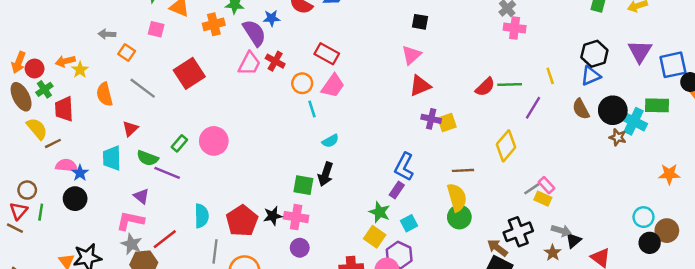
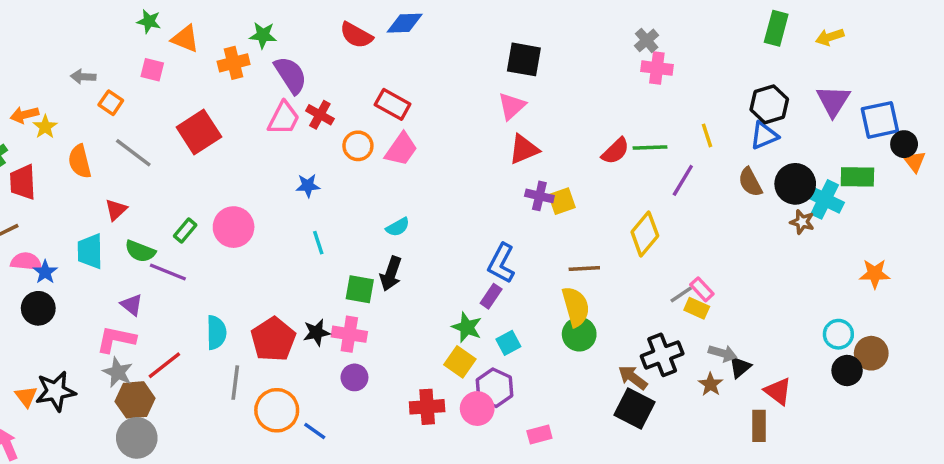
blue star: (271, 18) -> (308, 186), moved
black square: (420, 22) -> (524, 59), size x1.5
cyan line: (312, 109) -> (318, 243), moved

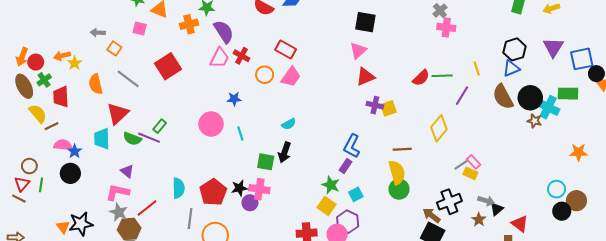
brown semicircle: (750, 182) -> (503, 97), size x1.4
red triangle: (116, 210) -> (118, 114), size x1.6
pink circle: (234, 227) -> (211, 124), moved
purple line: (168, 272) -> (149, 138), moved
purple circle: (354, 377) -> (250, 203), moved

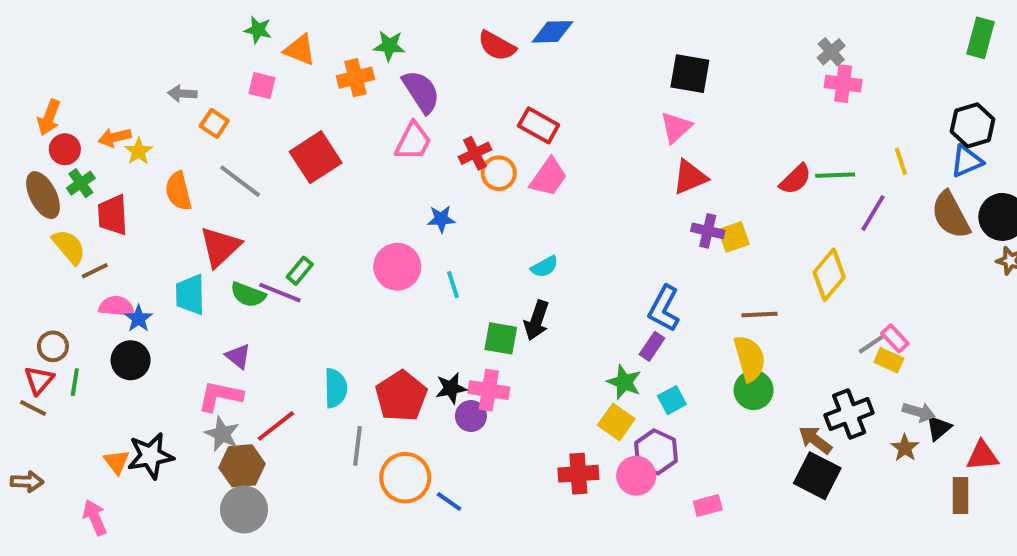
red cross: (242, 56) -> (475, 153), moved, turned 35
orange arrow: (22, 57) -> (49, 117), moved
red triangle: (520, 224) -> (982, 456), turned -42

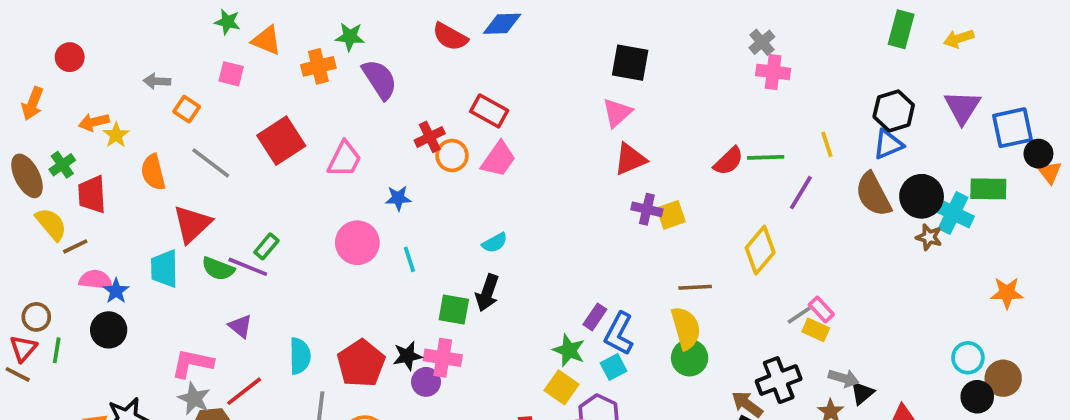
pink trapezoid: (413, 141) -> (344, 159), moved
red circle: (65, 149) -> (70, 57), moved
blue L-shape: (664, 309) -> (619, 334), moved
purple triangle: (238, 356) -> (240, 326), moved

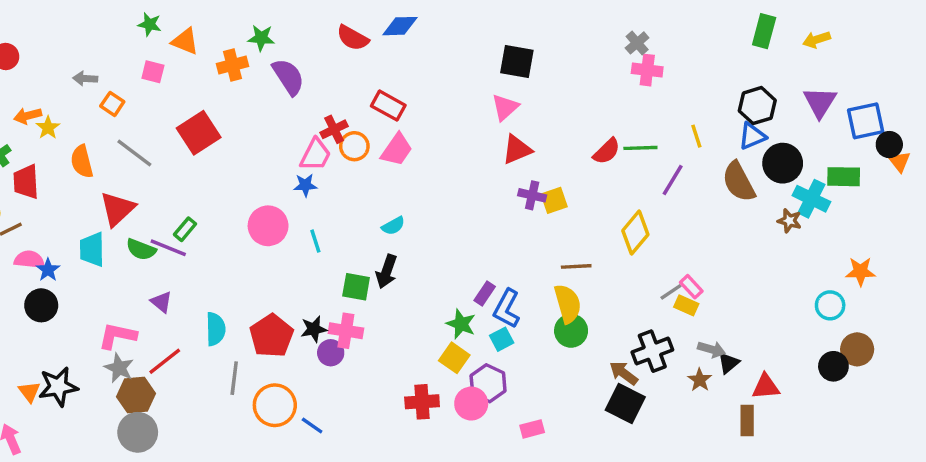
pink trapezoid: (344, 159) -> (315, 155), moved
black circle: (922, 196) -> (783, 163), moved
cyan circle: (968, 358) -> (830, 305), moved

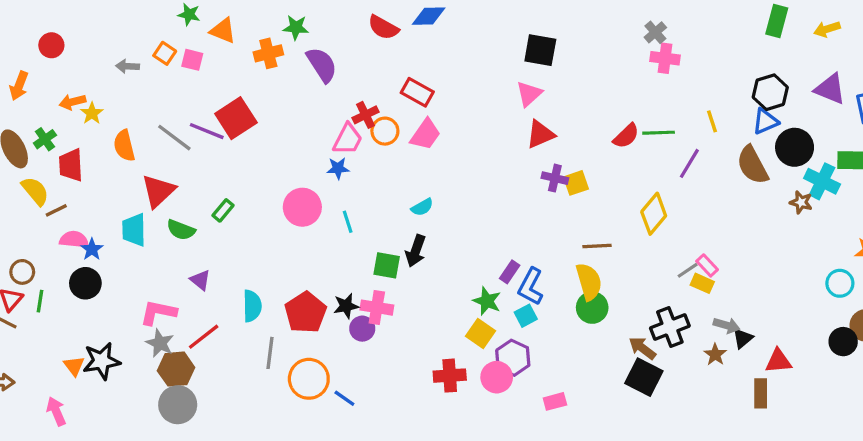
purple triangle: (820, 102) -> (830, 89), turned -40
orange square: (112, 104) -> (165, 53), moved
purple line: (168, 248) -> (207, 131), moved

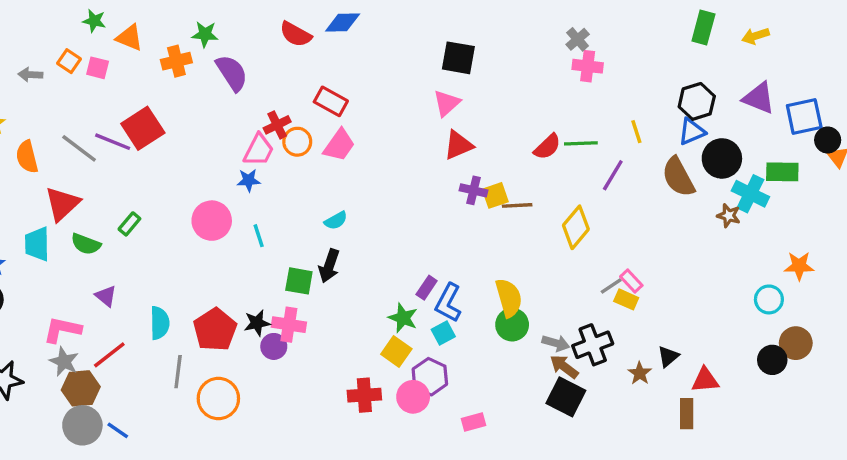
brown line: (597, 246) -> (517, 205), moved
gray arrow: (727, 325) -> (556, 343), moved
blue line: (344, 398) -> (118, 430), moved

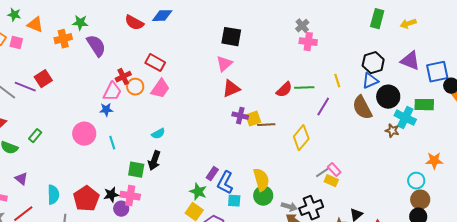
red square: (143, 128) -> (43, 79), size x0.7
cyan square: (443, 333) -> (234, 201), moved, turned 32
brown circle: (796, 343) -> (420, 200), moved

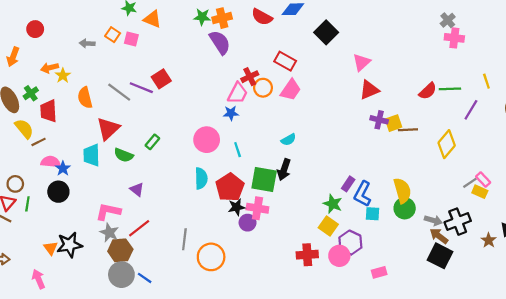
black square: (231, 37) -> (326, 32), moved, turned 35
orange cross: (63, 39) -> (222, 18), moved
green square: (136, 170) -> (264, 179), size x1.4
cyan semicircle: (53, 195) -> (201, 178), moved
red pentagon: (86, 199) -> (230, 187), moved

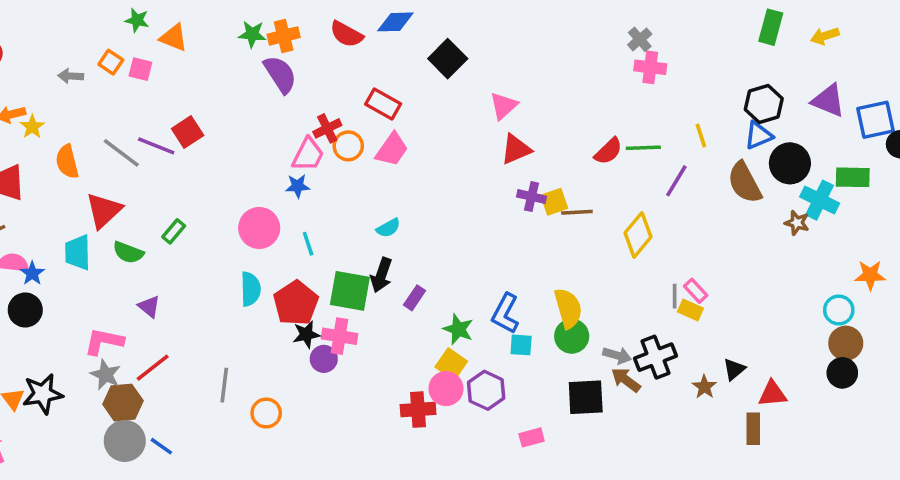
gray line: (470, 183) -> (675, 296), turned -56
purple rectangle: (348, 184) -> (415, 298), moved
pink circle: (339, 256) -> (446, 389), moved
black square: (440, 256) -> (586, 397), moved, turned -30
orange circle: (211, 257) -> (266, 413), size x0.7

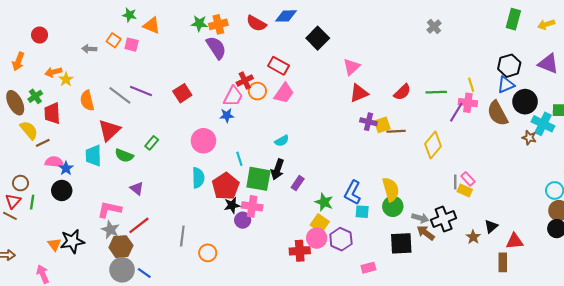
pink cross: (650, 67) -> (468, 103), moved
red square: (188, 132) -> (182, 93), moved
red semicircle: (608, 151) -> (402, 92), moved
cyan line: (308, 244) -> (239, 159), moved

